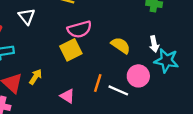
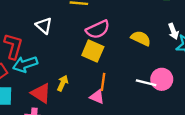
yellow square: (71, 50) -> (93, 51), turned -30
pink circle: (138, 76) -> (162, 79), moved
orange line: (98, 83) -> (103, 82), moved

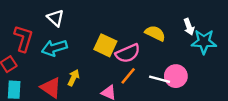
pink semicircle: (98, 29) -> (128, 53), moved
cyan arrow: (25, 64) -> (54, 48), moved
orange line: (103, 82) -> (128, 76), moved, turned 30

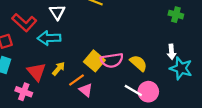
yellow semicircle: (155, 33) -> (138, 63), moved
red L-shape: (23, 38) -> (24, 22), turned 100
yellow square: (105, 45) -> (94, 61), moved
orange line: (128, 76) -> (76, 80), moved

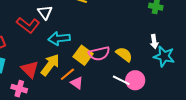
red L-shape: (24, 22) -> (28, 25), moved
cyan arrow: (49, 38) -> (59, 38), moved
yellow arrow: (59, 69) -> (50, 65), size x1.6

